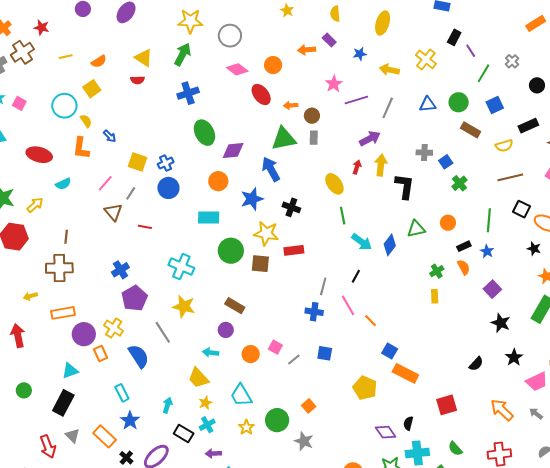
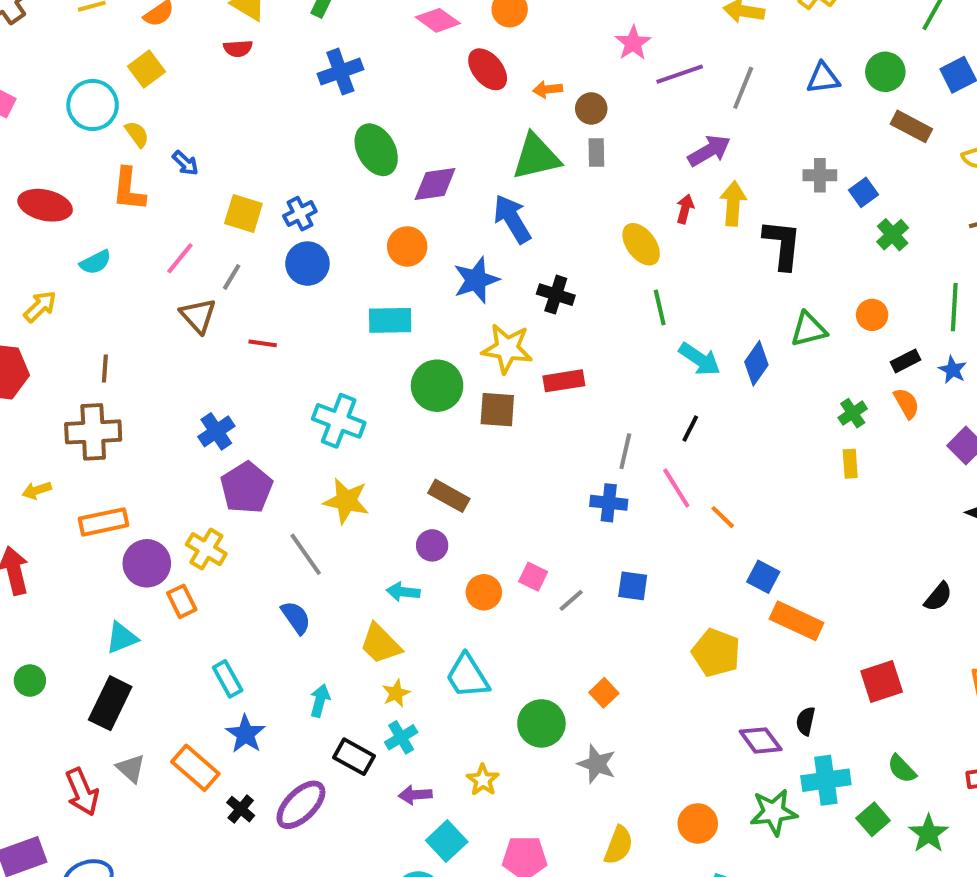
blue semicircle: (139, 356) -> (296, 618), moved, size x0.7
yellow star: (246, 427) -> (483, 780), moved

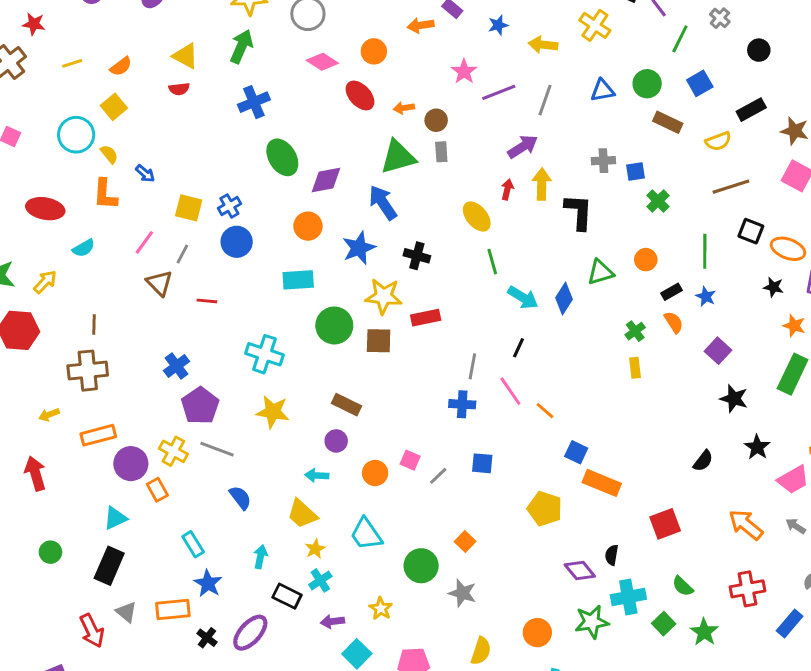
blue square: (863, 192) -> (635, 171), turned 30
gray line: (306, 554) -> (217, 449), moved, turned -32
orange rectangle: (195, 768) -> (173, 610), turned -44

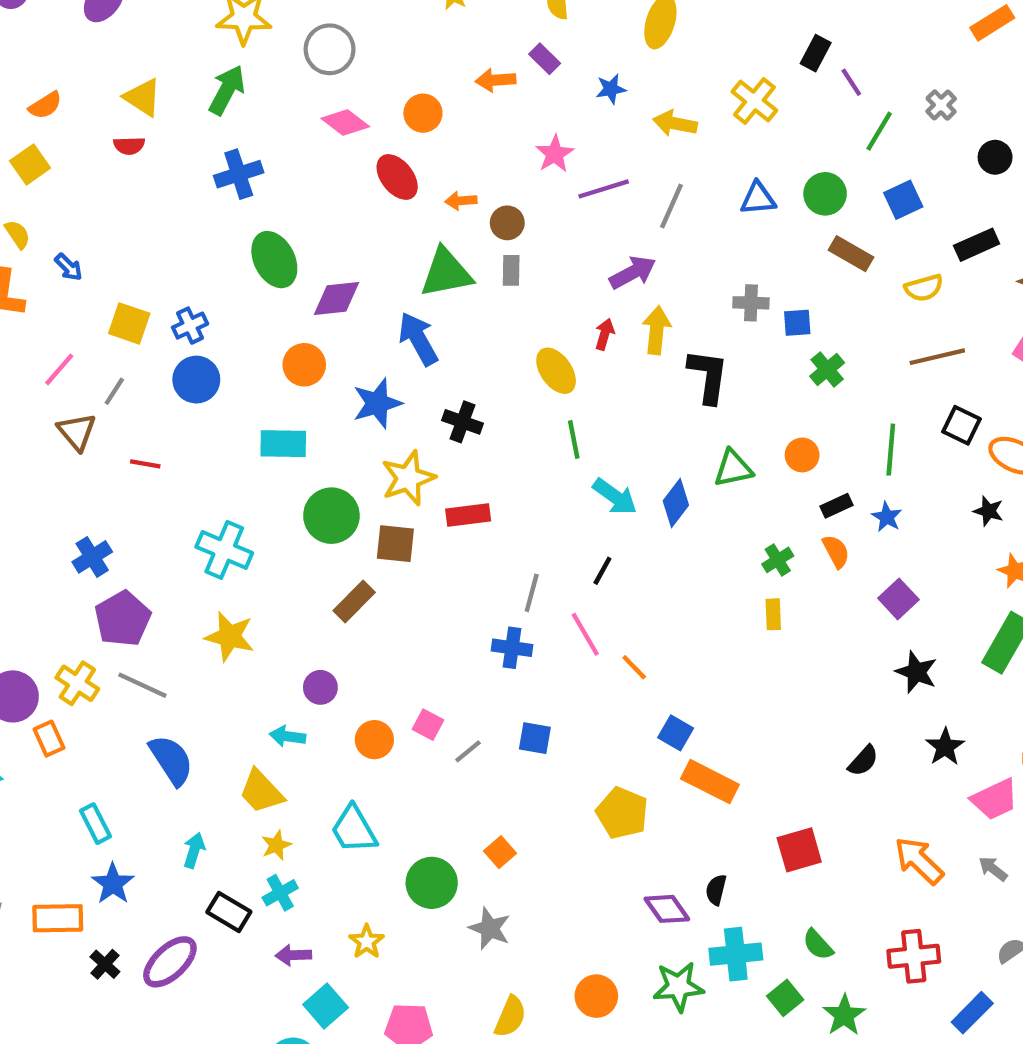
yellow star: (384, 296) -> (408, 478), turned -30
brown rectangle: (347, 405) -> (354, 602), moved, turned -76
blue semicircle: (240, 498) -> (171, 760), size x1.4

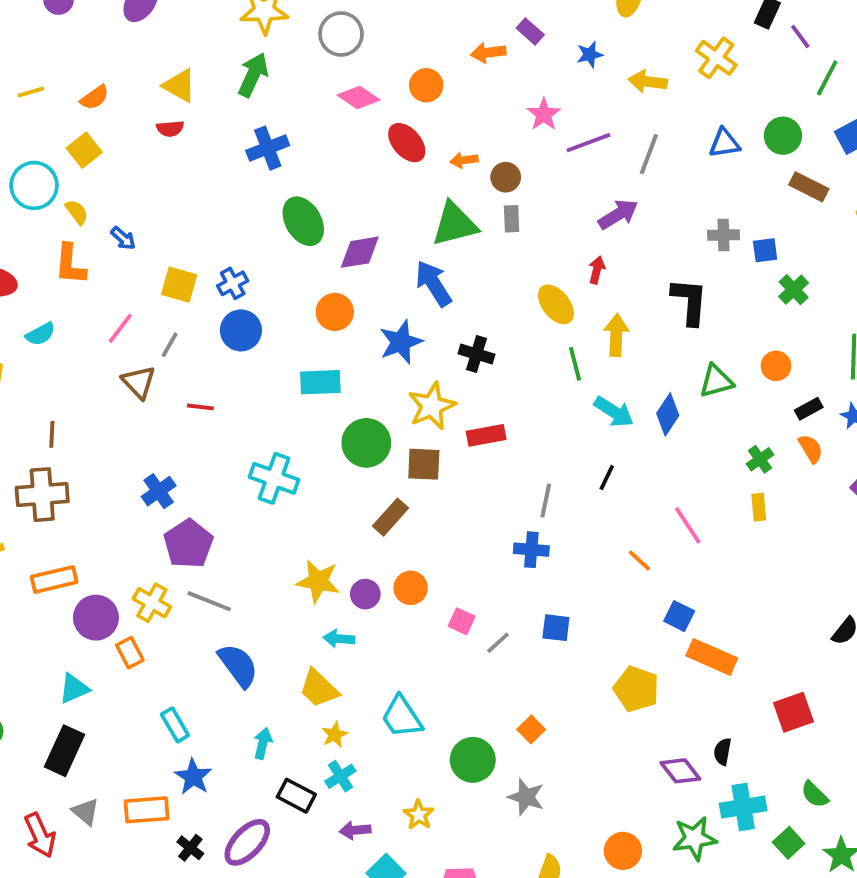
yellow arrow: (657, 330) -> (616, 335), moved
pink line: (585, 634) -> (688, 525), moved
yellow star: (230, 636) -> (318, 581), moved
orange circle: (374, 740) -> (411, 588), moved

